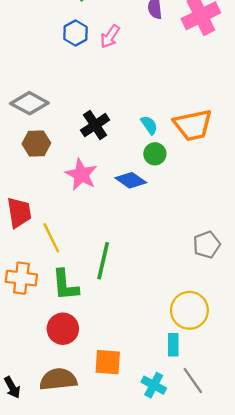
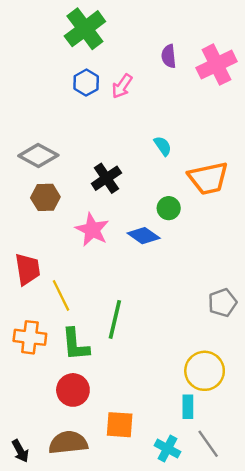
cyan semicircle: (149, 125) -> (163, 146), moved

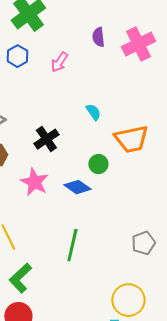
blue hexagon: (86, 83) -> (17, 56), moved
green line: (115, 319) -> (72, 245), moved
green L-shape: (75, 345) -> (20, 278), turned 52

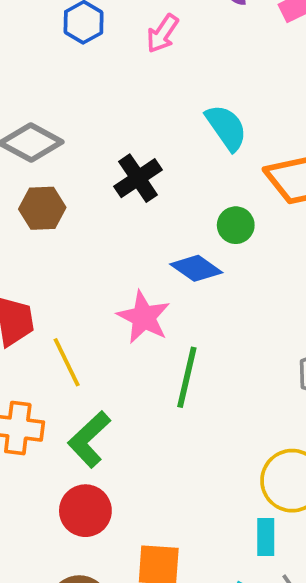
cyan semicircle: (93, 112) -> (226, 127), size x1.5
pink star: (34, 182) -> (144, 317), moved

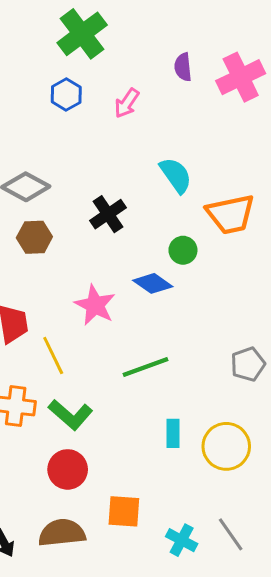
pink star: (144, 317) -> (95, 305), moved
green line: (187, 377) -> (145, 367), turned 57
green L-shape: (89, 439) -> (70, 415), turned -96
cyan rectangle: (266, 537) -> (173, 433), moved

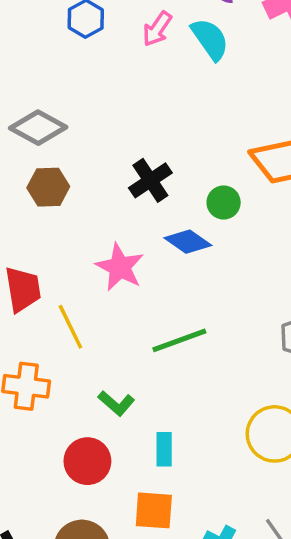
cyan semicircle: (176, 175) -> (210, 39), moved
black cross: (108, 214) -> (150, 180), moved
green L-shape: (70, 415) -> (116, 403), moved, size x0.7
cyan rectangle: (173, 433) -> (164, 449), moved

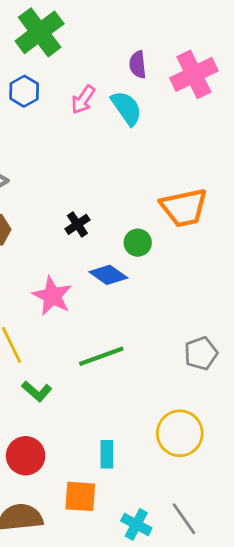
black cross: (150, 180) -> (77, 224), size x0.7
green L-shape: (116, 403) -> (37, 391), moved
cyan rectangle: (164, 449) -> (107, 454), moved

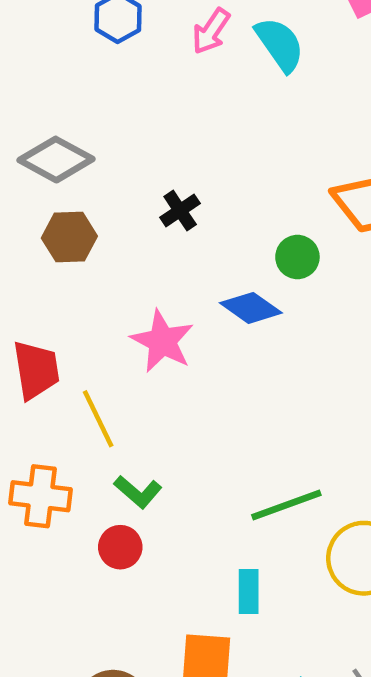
black cross: (77, 224) -> (180, 210), moved
green line: (101, 356) -> (286, 505), moved
red circle: (26, 456) -> (120, 547), moved, size x0.7

